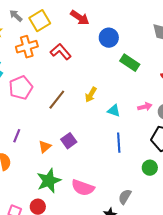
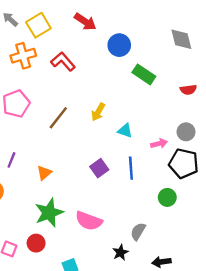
pink arrow: (145, 107) -> (159, 144), moved
purple square: (69, 141) -> (99, 168), moved

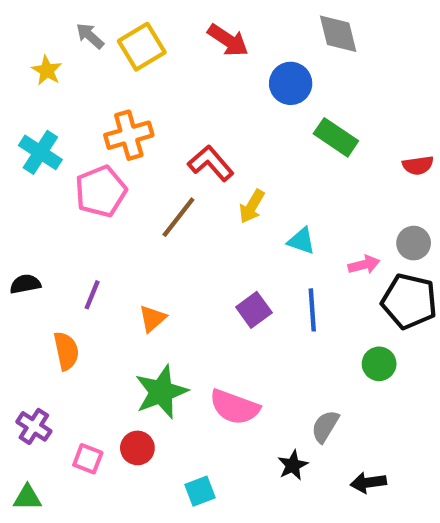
gray diamond: (181, 39) -> (338, 34), moved
orange cross: (23, 56) -> (129, 135), moved
red L-shape: (63, 62) -> (211, 163), moved

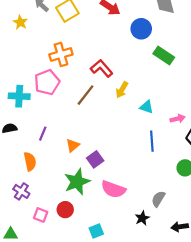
cyan cross: (40, 152) -> (19, 96), moved, turned -30
purple square: (254, 310) -> (95, 159), moved
purple cross: (34, 426) -> (21, 191), moved

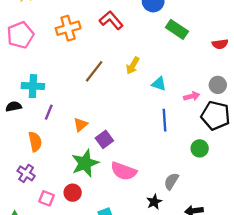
red L-shape: (102, 68) -> (111, 20), moved
pink pentagon: (47, 82) -> (20, 35), moved
cyan cross: (19, 96) -> (33, 86), moved

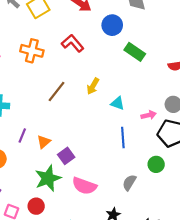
orange cross: (68, 28) -> (32, 51), turned 30
purple line: (49, 112) -> (22, 135), moved
gray semicircle: (171, 181) -> (129, 183), moved

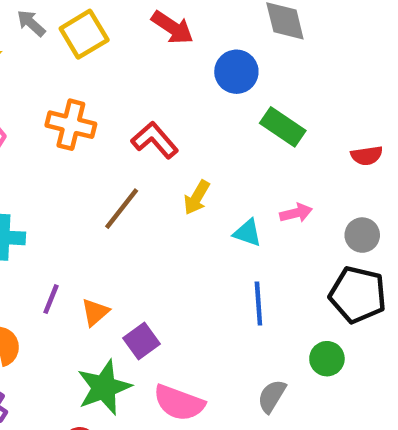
red L-shape: (73, 43) -> (155, 140), moved
pink arrow: (149, 115) -> (296, 213), moved

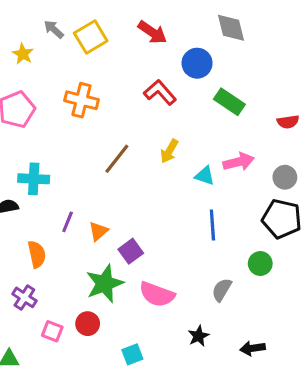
red L-shape: (155, 140) -> (160, 92), moved
pink arrow: (296, 213) -> (239, 162), size x1.4

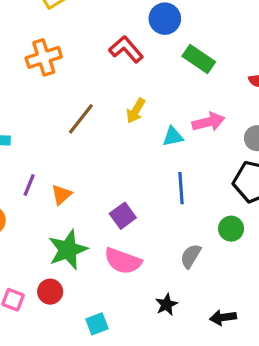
orange cross: (81, 100) -> (44, 57), turned -32
cyan triangle: (205, 176) -> (173, 137), turned -30
purple square: (131, 251) -> (123, 216), moved

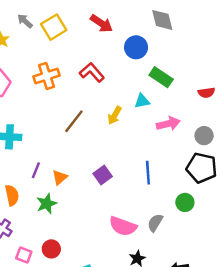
red L-shape: (126, 49) -> (92, 72), moved
cyan triangle: (173, 137) -> (142, 101), moved
purple square: (123, 216) -> (103, 175), moved
green star: (68, 250) -> (47, 204), moved, size x0.7
pink semicircle: (123, 261) -> (123, 226), moved

